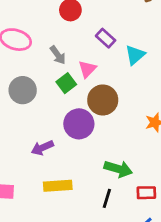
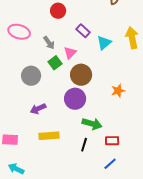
gray circle: (23, 90) -> (31, 76), moved
purple circle: (79, 124) -> (75, 99), moved

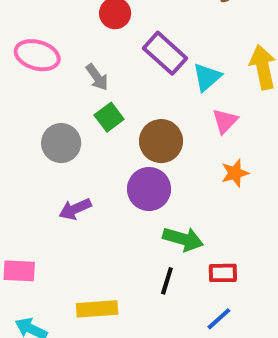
purple rectangle: (83, 31) -> (165, 53), size x1.5
pink triangle: (70, 53) -> (225, 121), moved
yellow rectangle: (49, 136) -> (97, 309), moved

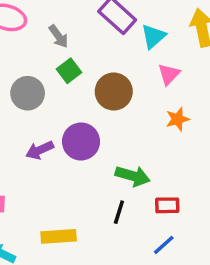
purple circle: (149, 189) -> (81, 141), moved

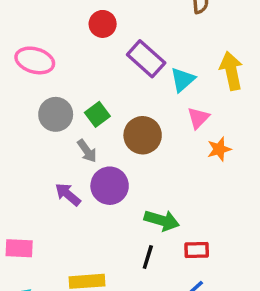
gray arrow: (59, 36) -> (87, 151), moved
gray circle: (28, 93) -> (56, 114), moved
orange star: (178, 119) -> (219, 149), moved
purple arrow: (40, 150) -> (68, 194), turned 64

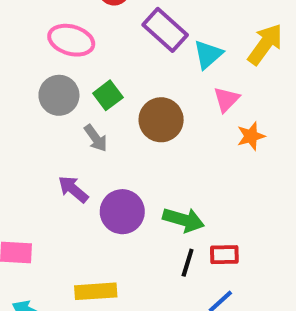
pink ellipse: (35, 60) -> (71, 40), moved
yellow arrow: (231, 71) -> (265, 44), turned 48
purple circle: (110, 186) -> (122, 212), moved
black line: (148, 257) -> (188, 263), moved

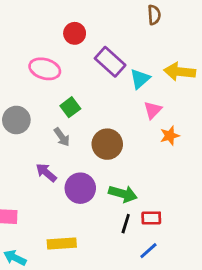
yellow arrow: (265, 44) -> (180, 72), turned -120
gray circle: (59, 95) -> (16, 120), moved
brown circle: (161, 120) -> (107, 144), moved

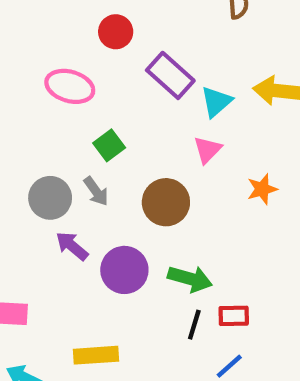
pink triangle: (153, 110) -> (207, 150), moved
gray circle: (16, 120) -> (50, 198), moved

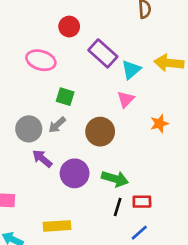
green square: (109, 145) -> (65, 97), turned -36
gray arrow: (96, 191) -> (57, 125), turned 84

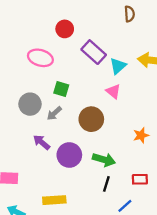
pink triangle: (126, 99) -> (113, 91), turned -35
orange star: (159, 124) -> (141, 135), moved
gray circle: (29, 129) -> (30, 104), moved
red rectangle: (142, 202) -> (140, 179), moved

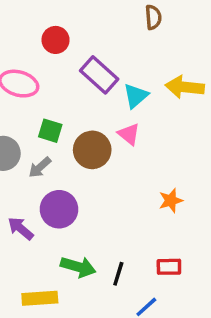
brown circle: (91, 119) -> (92, 150), moved
purple arrow: (42, 142) -> (21, 228), moved
purple circle: (69, 155) -> (59, 209), moved
green arrow: (104, 160) -> (78, 267), moved

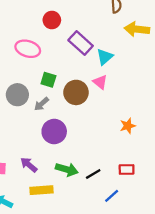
yellow arrow: (185, 87) -> (137, 29), moved
purple arrow: (21, 228) -> (29, 165), moved
black line: (118, 274) -> (93, 174), turned 42

